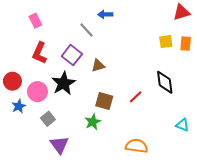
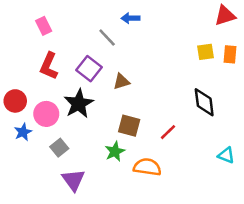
red line: (136, 97) -> (168, 132), moved
orange semicircle: (137, 146) -> (147, 167), moved

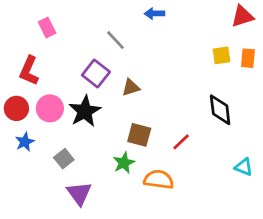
blue arrow: (130, 18) -> (155, 14), moved
red L-shape: (49, 66) -> (29, 71), moved
pink circle: (46, 114) -> (50, 108), moved

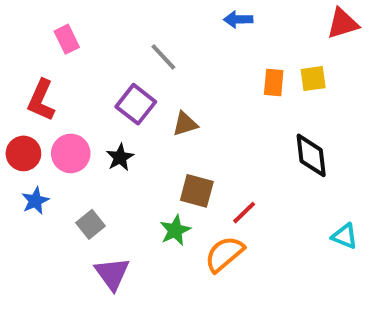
blue arrow: (155, 14) -> (238, 19), moved
orange rectangle: (248, 58) -> (274, 83), moved
black star: (85, 111) -> (120, 157), size x0.6
red line: (181, 142) -> (244, 213), moved
orange semicircle: (159, 180) -> (224, 254), turned -48

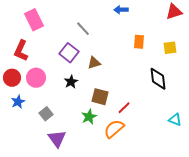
pink rectangle: (67, 39) -> (34, 20), size x1.5
yellow square: (313, 79) -> (170, 48), moved
black star: (120, 157) -> (71, 82), moved

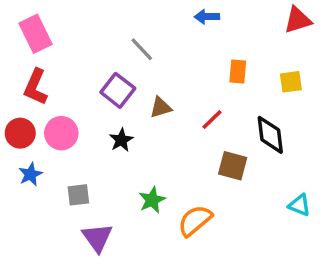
pink rectangle: (34, 20) -> (36, 34), moved
brown square: (100, 97) -> (233, 166), moved
red line: (124, 108) -> (212, 119), moved
gray square: (46, 114) -> (78, 195), turned 32

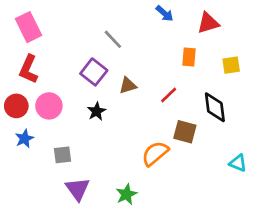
blue arrow: (207, 17) -> (165, 13), turned -138
red triangle: (298, 20) -> (208, 23), moved
green star: (152, 200) -> (126, 194), moved
orange semicircle: (195, 221) -> (155, 154), moved

